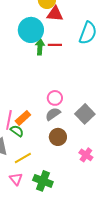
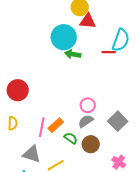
red line: (55, 45) -> (109, 52), moved
green arrow: (40, 47) -> (73, 54), turned -84
green semicircle: (17, 131) -> (71, 138), moved

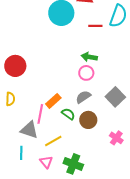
red line: (109, 52) -> (95, 26), moved
green arrow: (73, 54) -> (89, 57), moved
pink circle: (88, 105) -> (86, 73), moved
pink line: (42, 127) -> (40, 114), moved

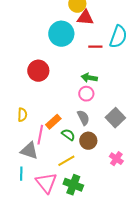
red circle: (15, 66) -> (38, 71), moved
gray semicircle: (83, 97) -> (83, 118), turned 98
yellow semicircle: (10, 99) -> (22, 115), moved
yellow line: (53, 141) -> (66, 161), moved
pink triangle: (46, 162) -> (46, 183), size x1.6

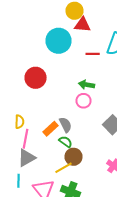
gray semicircle: (83, 118) -> (66, 125), moved
pink line: (40, 135) -> (26, 139), moved
brown circle: (88, 141) -> (74, 157), moved
gray triangle: (29, 151) -> (26, 158), turned -48

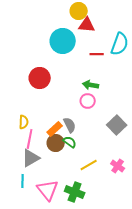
brown circle: (74, 157) -> (56, 143), moved
yellow line: (64, 168) -> (89, 165), moved

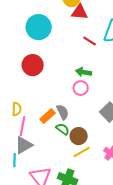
cyan circle: (63, 41) -> (39, 27), moved
red line: (97, 54) -> (90, 41), turned 32
brown circle: (56, 143) -> (79, 136), moved
cyan line: (23, 181) -> (15, 160), moved

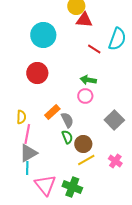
orange rectangle: (48, 116) -> (52, 112), moved
green semicircle: (63, 129) -> (67, 137), turned 32
cyan line: (15, 160) -> (27, 168), moved

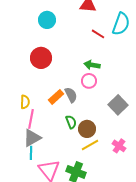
cyan circle: (43, 35) -> (47, 20), size x0.7
gray semicircle: (67, 120) -> (71, 95), moved

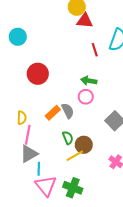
cyan circle: (47, 20) -> (18, 37), moved
red line: (98, 34) -> (95, 50), turned 40
yellow line: (90, 145) -> (75, 156), moved
cyan line: (31, 153) -> (39, 169), moved

